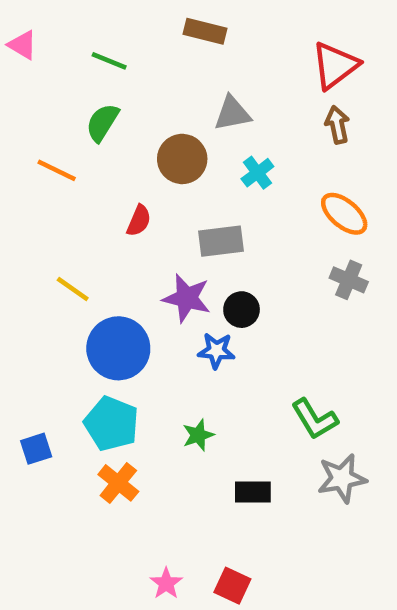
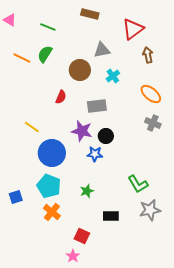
red triangle: (335, 65) -> (133, 29), moved
orange line: (57, 170) -> (22, 58), moved
red square: (232, 586) -> (82, 236), moved

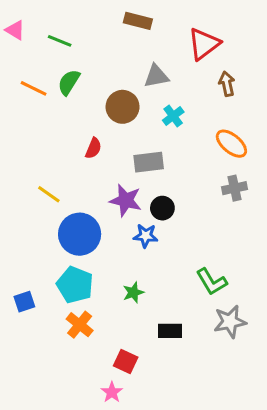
green line: (48, 27) -> (60, 41), moved
gray cross: (153, 123) -> (235, 188), turned -35

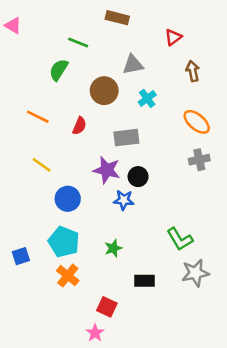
green line: (60, 41) -> (78, 42), moved
red triangle: (204, 44) -> (173, 37), size x0.6
orange line: (34, 88) -> (38, 117), moved
blue circle: (80, 234) -> (68, 199), size x0.7

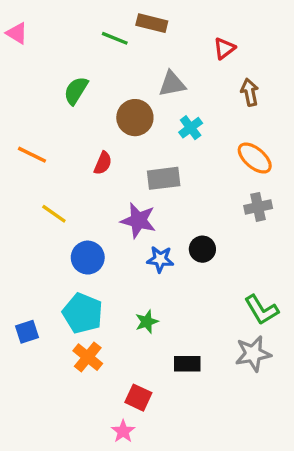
green line: (78, 42) -> (115, 38), moved
orange line: (38, 117) -> (32, 155), moved
black circle: (138, 177) -> (202, 249), moved
green L-shape: (180, 239) -> (261, 310), moved

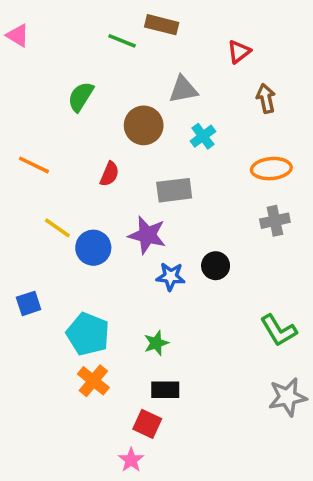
orange ellipse: (255, 158) -> (271, 169), turned -45
blue circle: (88, 258) -> (93, 248), moved
blue square: (27, 332) -> (29, 303), moved
gray star: (253, 354) -> (288, 397), moved
black rectangle: (187, 364) -> (165, 390), moved

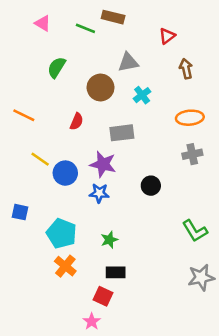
pink triangle: (18, 35) -> (43, 23), moved
blue star: (171, 276) -> (99, 193), moved
blue square: (29, 303) -> (20, 212), turned 30

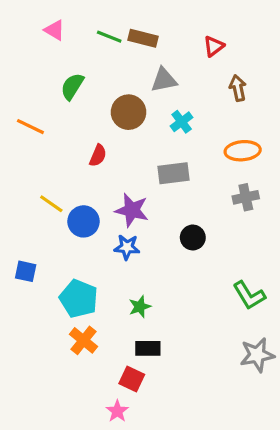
brown rectangle: (113, 17) -> (143, 38), moved
orange line: (24, 115) -> (30, 127), moved
gray rectangle: (122, 133) -> (174, 173), moved

